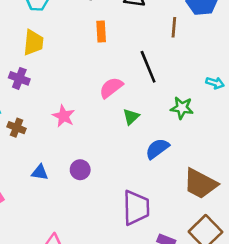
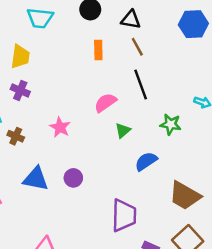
brown line: (174, 27) -> (137, 47), moved, turned -36
yellow trapezoid: (33, 43) -> (20, 57), moved
blue triangle: (40, 172) -> (36, 179), size x1.6

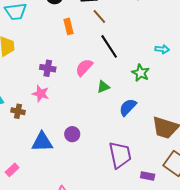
purple cross: (20, 90) -> (48, 68), moved
green star: (171, 124) -> (141, 73), turned 30
pink star: (60, 127) -> (41, 94), moved
green triangle: (123, 131) -> (103, 87), turned 32

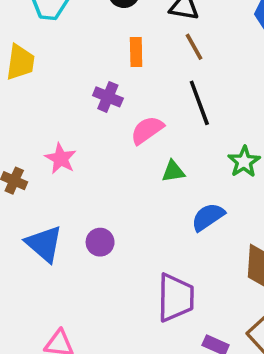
purple cross: (48, 68) -> (108, 97), moved
blue triangle: (42, 142) -> (44, 244), turned 30

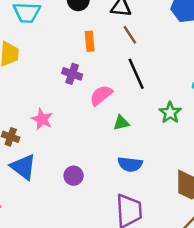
blue semicircle: (208, 217) -> (130, 164), moved, turned -135
blue triangle: (44, 244) -> (23, 167), moved

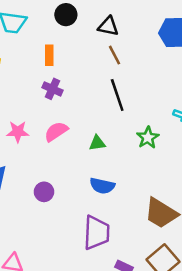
orange rectangle: (90, 41) -> (49, 55), moved
pink semicircle: (101, 95) -> (56, 132), moved
pink star: (42, 119) -> (18, 132), turned -30

